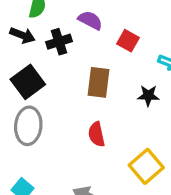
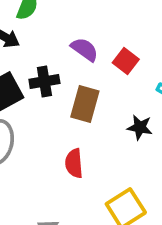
purple semicircle: (90, 20) -> (85, 49), moved
black cross: (59, 42) -> (44, 81), moved

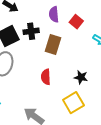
purple semicircle: (85, 49) -> (54, 14), turned -133
black star: (140, 127) -> (81, 77), moved

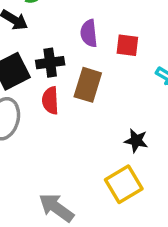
red square: (76, 22) -> (127, 45), turned -32
red semicircle: (46, 77) -> (50, 100), moved

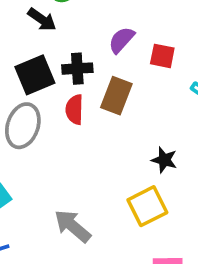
purple semicircle: (89, 33) -> (122, 40), turned 44

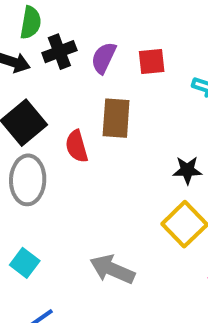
black cross: (77, 69) -> (59, 52), moved

